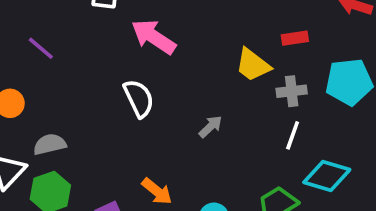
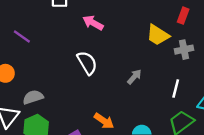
pink arrow: (154, 37) -> (93, 23), size x0.7
red rectangle: (295, 38) -> (183, 16), turned -56
white line: (293, 135) -> (176, 88), moved

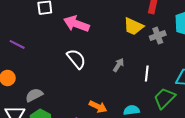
pink arrow: (93, 23) -> (76, 24), size x1.4
white line: (176, 88) -> (147, 73), moved

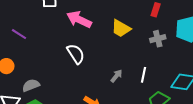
yellow trapezoid: (133, 26) -> (121, 28), moved
gray arrow: (119, 65) -> (116, 76), moved

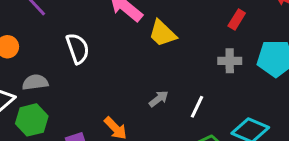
yellow trapezoid: (121, 28) -> (162, 33), moved
white semicircle: (76, 54) -> (78, 48), moved

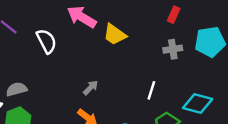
white semicircle: (78, 48) -> (46, 41), moved
gray arrow: (159, 99) -> (91, 88), moved

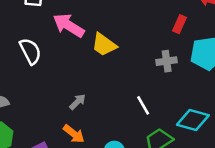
red rectangle: (174, 15) -> (179, 24), moved
white line: (151, 90) -> (143, 105), turned -48

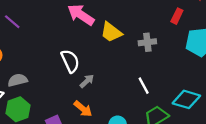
white semicircle: (30, 51) -> (70, 61), moved
gray cross: (167, 61) -> (147, 42), moved

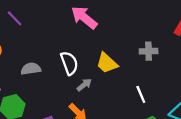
yellow trapezoid: (111, 32) -> (107, 63), moved
gray semicircle: (18, 80) -> (31, 69), moved

